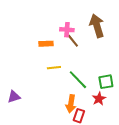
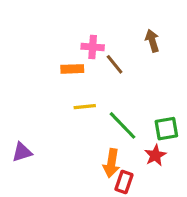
brown arrow: (97, 26) -> (152, 41), size x0.6
pink cross: (67, 30) -> (93, 47), moved

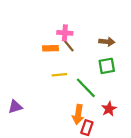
brown arrow: (152, 41) -> (107, 42), moved, turned 112
brown line: (115, 64) -> (68, 45), moved
green square: (166, 129) -> (107, 66), moved

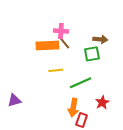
orange rectangle: (51, 48) -> (47, 46), size x1.5
green square: (107, 66) -> (92, 54), moved
green line: (86, 88) -> (81, 83), turned -70

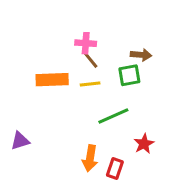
orange rectangle: (47, 46) -> (52, 80), moved
yellow line: (56, 70) -> (90, 84), moved
orange arrow: (73, 108) -> (90, 158), moved

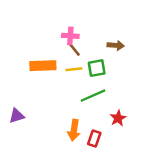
green square: (129, 75) -> (97, 68), moved

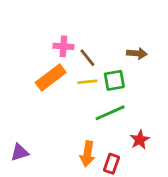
pink cross: (70, 36) -> (63, 46), moved
orange rectangle: (43, 66) -> (51, 77), turned -35
purple triangle: (17, 116) -> (20, 152), moved

